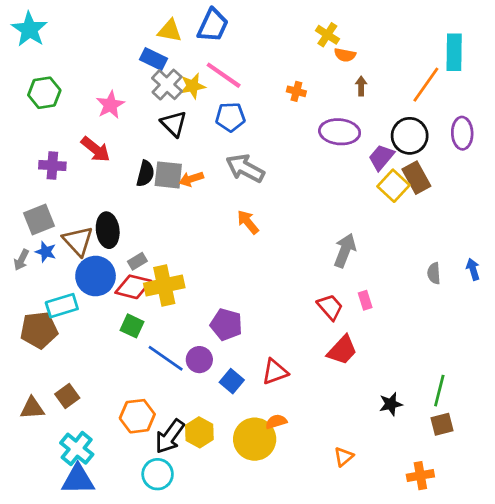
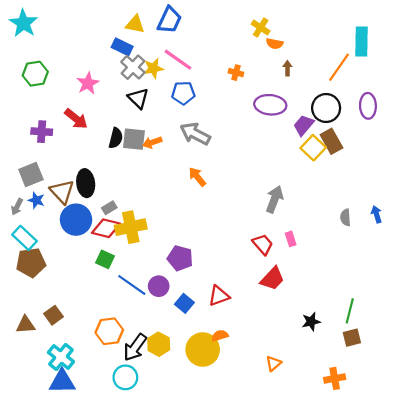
cyan rectangle: (62, 306) -> (24, 238), moved, turned 60

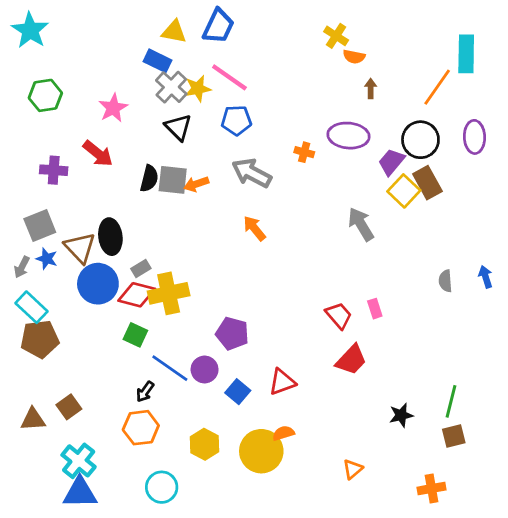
orange cross: (236, 73) -> (304, 152), moved
gray arrow: (275, 199) -> (361, 224), moved, turned -52
black arrow: (135, 347) -> (145, 392), moved, size x0.6

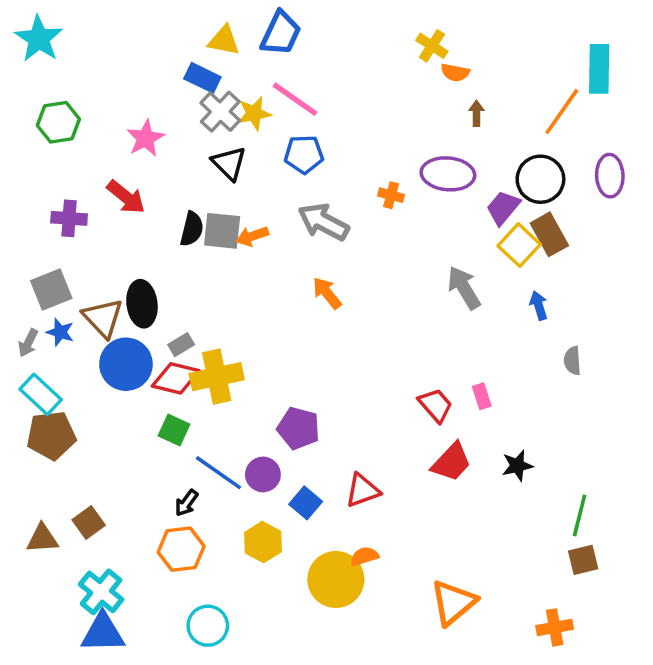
blue arrow: (486, 277) -> (539, 305), moved
black star: (401, 415) -> (517, 466), moved
yellow hexagon: (205, 444) -> (263, 542), moved
orange triangle: (353, 469) -> (453, 603), size x1.8

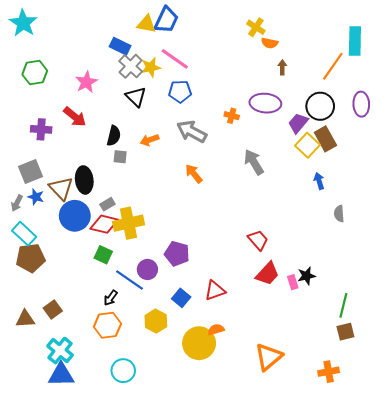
yellow triangle: (224, 40) -> (146, 24), moved
gray square: (222, 231) -> (120, 157), moved, size x0.6
gray arrow: (464, 288) -> (254, 162), moved
pink rectangle: (482, 396) -> (293, 282), moved
purple circle: (263, 474) -> (147, 269), moved

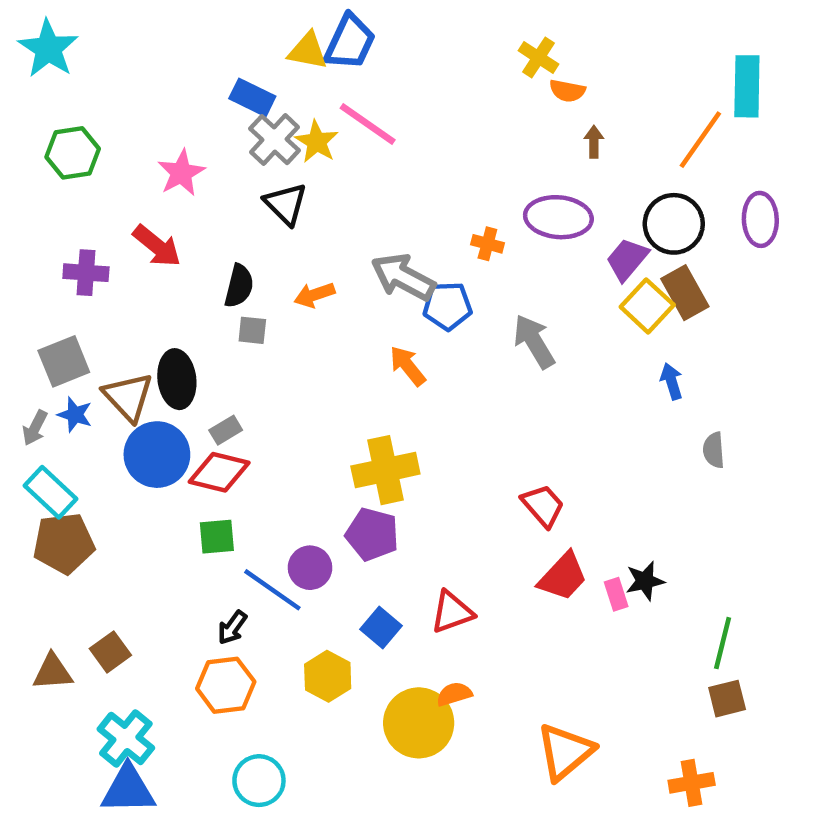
yellow star: (151, 67) -> (317, 142), turned -30
blue pentagon: (180, 91) -> (448, 306), moved
yellow cross: (128, 223) -> (385, 470), moved
green square: (103, 255) -> (217, 537), turned -30

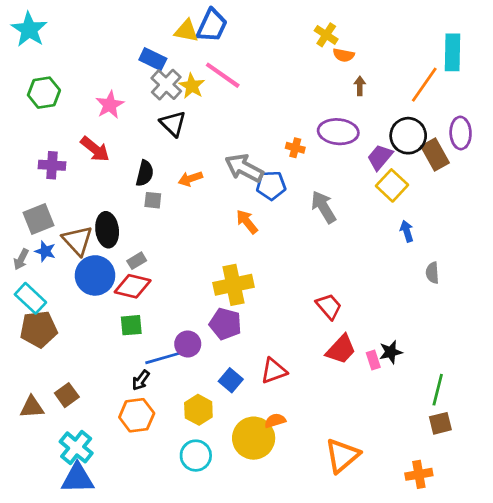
brown rectangle: (685, 293) -> (435, 154), moved
blue line: (272, 590) -> (165, 357), turned -51
cyan circle: (259, 781) -> (196, 456), moved

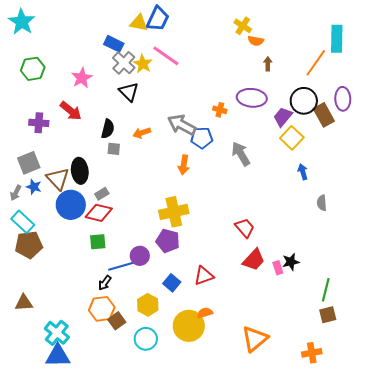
orange arrow: (247, 222) -> (184, 165), turned -132
brown square: (67, 395) -> (117, 321), moved

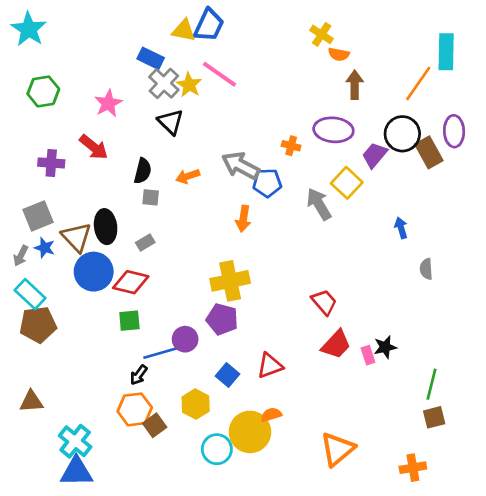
brown arrow: (268, 64) -> (355, 85), size x1.5
yellow square: (292, 138) -> (347, 183), moved
gray rectangle: (102, 194) -> (145, 242), moved
cyan circle: (146, 339) -> (217, 449), moved

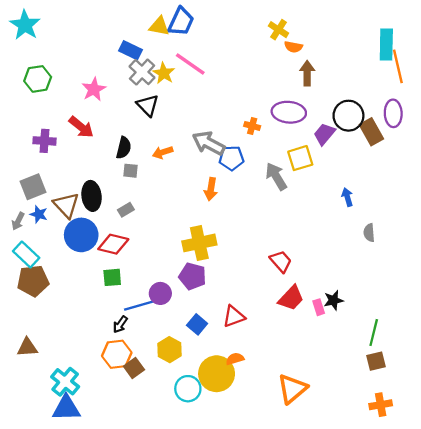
orange line: (418, 83) -> (398, 66), moved, turned -48
yellow square: (347, 183) -> (300, 158), turned 30
orange cross: (413, 468) -> (381, 405), moved

